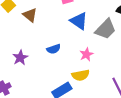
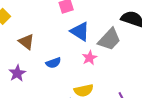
brown triangle: (30, 15) -> (26, 42), moved
pink star: (86, 54) -> (89, 58), moved

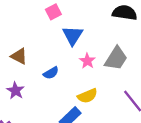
blue triangle: (80, 31) -> (73, 35), turned 40
gray trapezoid: (109, 39) -> (116, 58), moved

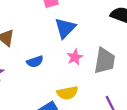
gray trapezoid: (116, 58) -> (105, 61), turned -35

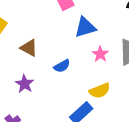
blue triangle: (65, 28) -> (85, 27), turned 40

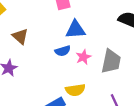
blue semicircle: (62, 66) -> (63, 51), moved

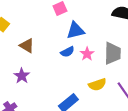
yellow semicircle: (75, 90) -> (97, 85), moved

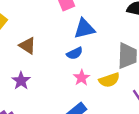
pink star: (87, 54) -> (82, 78), moved
yellow semicircle: (97, 85) -> (109, 80), moved

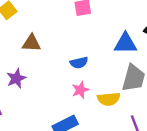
blue triangle: (84, 29) -> (125, 43), moved
brown triangle: (27, 46) -> (31, 43), turned -42

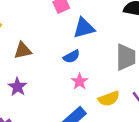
blue triangle: (125, 43) -> (84, 28), moved
yellow semicircle: (109, 99) -> (109, 99), moved

